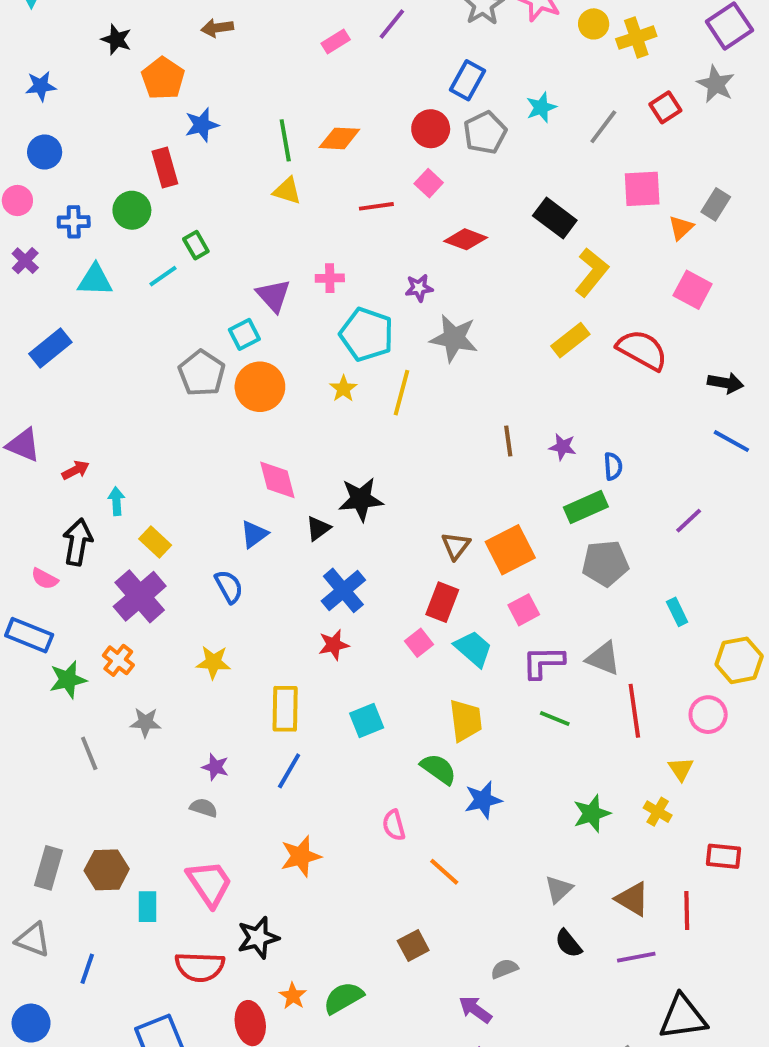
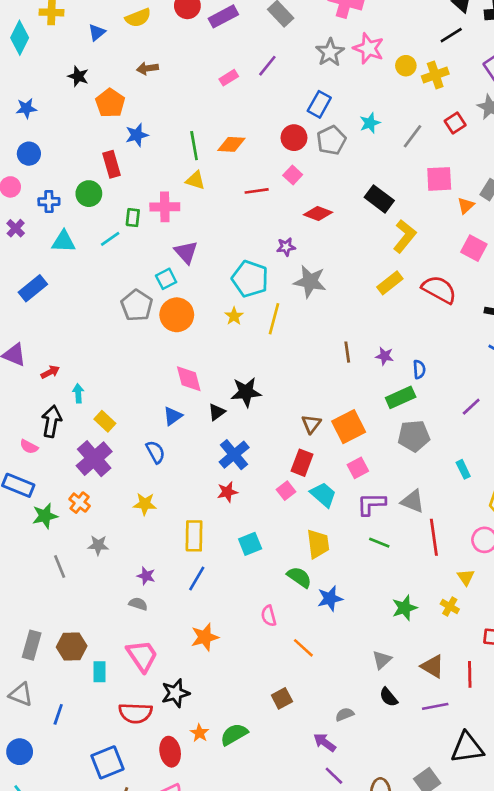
green rectangle: (196, 245) -> (133, 218), turned 36
pink cross: (330, 278) -> (165, 207), moved, size x1.5

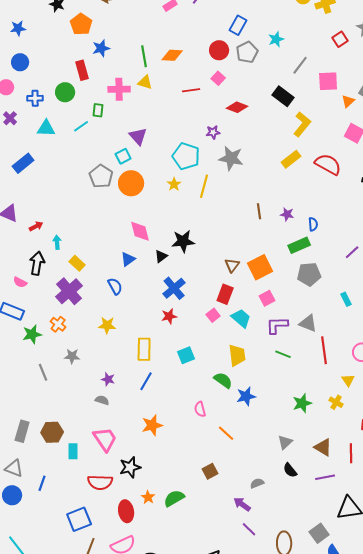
gray line: (413, 136) -> (300, 65), moved
pink cross: (165, 207) -> (119, 89), moved
blue circle: (20, 752) -> (12, 495), moved

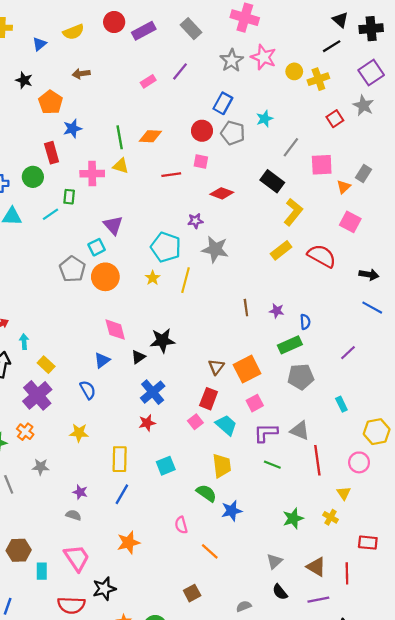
gray pentagon: (247, 52) -> (233, 133), turned -30
pink square: (218, 78) -> (201, 161), turned -32

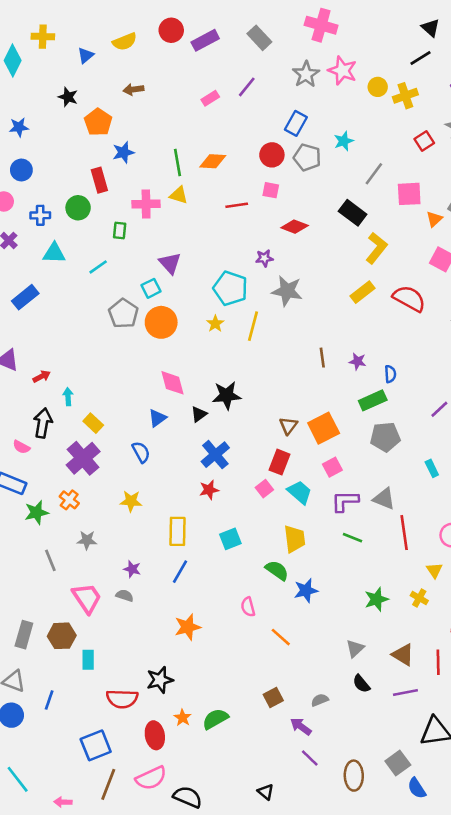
cyan line: (50, 214) -> (98, 267), moved
pink trapezoid: (77, 558) -> (87, 598), moved
brown square: (192, 593) -> (273, 698), moved

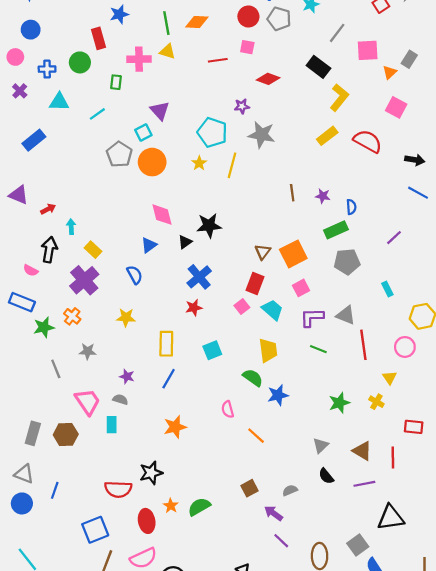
cyan rectangle: (88, 660) -> (112, 425), moved

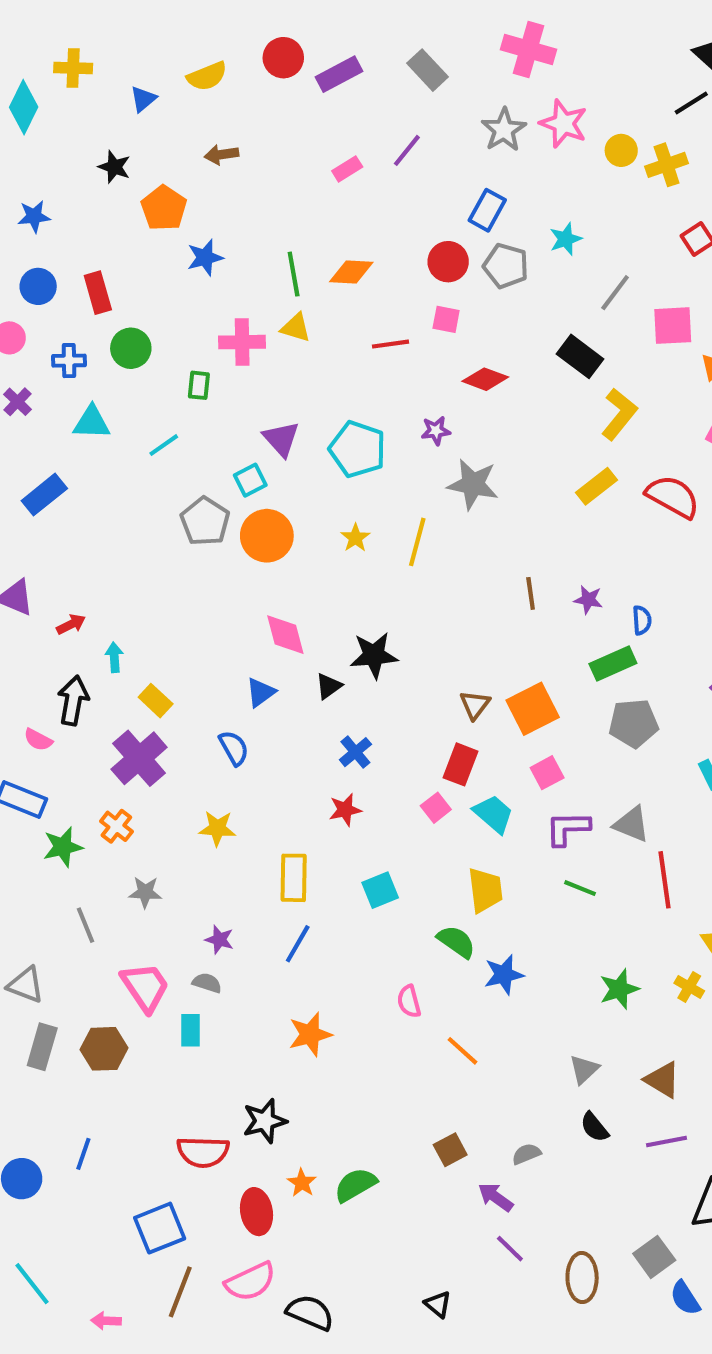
red rectangle: (98, 38) -> (98, 293), moved
cyan pentagon: (212, 132) -> (357, 449), moved
blue cross: (199, 277) -> (355, 752), size x0.7
gray triangle: (24, 474) -> (26, 985), moved

